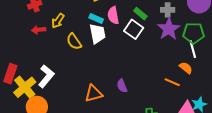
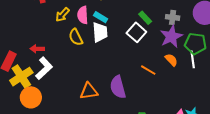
pink semicircle: (113, 15) -> (83, 15), moved
red arrow: (38, 30) -> (37, 49), moved
orange semicircle: (186, 68) -> (171, 60), moved
orange line: (172, 82) -> (148, 70), moved
purple semicircle: (122, 86) -> (118, 87), size x1.6

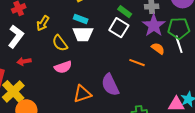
pink semicircle: (83, 15) -> (63, 67), moved, turned -96
white trapezoid: (100, 32) -> (83, 34), turned 105
white L-shape: (44, 68) -> (16, 36), moved

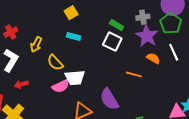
green pentagon: (179, 28) -> (171, 23), moved, turned -30
white trapezoid: (83, 34) -> (75, 78), moved

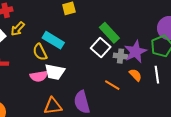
gray cross: (143, 17) -> (120, 56), moved
green rectangle: (117, 25) -> (109, 33), size x1.5
cyan rectangle: (74, 37) -> (53, 40), moved, size x1.5
yellow arrow: (36, 44) -> (18, 29), moved

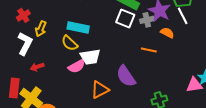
white line: (157, 75) -> (183, 16), moved

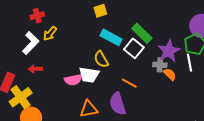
gray cross: (147, 20) -> (160, 65), moved
cyan rectangle: (78, 27) -> (111, 37), moved
yellow semicircle: (70, 43) -> (101, 59), moved
orange line: (149, 50) -> (129, 83), moved

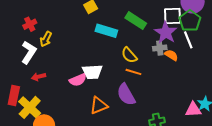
white square: (134, 48) -> (173, 16), moved, turned -30
yellow semicircle: (101, 59) -> (129, 55), moved

